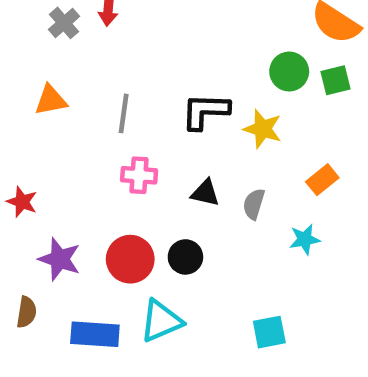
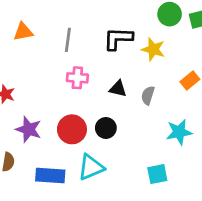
cyan star: (305, 239) -> (179, 132), moved, size x1.4

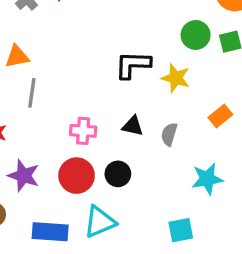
gray line: (68, 40) -> (32, 93), moved
pink cross: (77, 78) -> (83, 131), moved

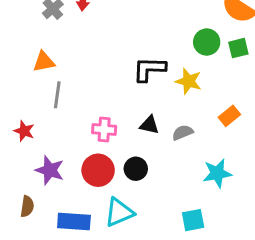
gray semicircle: (169, 134) -> (183, 133), turned 50

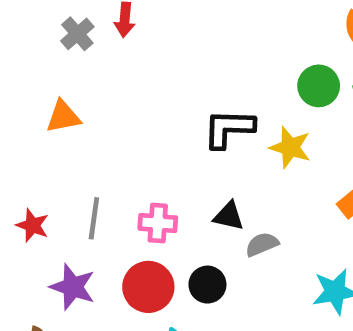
gray line: (57, 95) -> (94, 218), moved
gray semicircle: (183, 133) -> (262, 244), moved

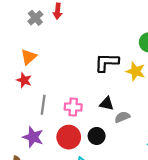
orange triangle: (63, 117) -> (29, 57), turned -30
red star: (32, 225) -> (24, 80), moved

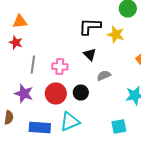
orange triangle: (29, 57) -> (20, 22), turned 35
black triangle: (107, 104) -> (90, 54), moved, turned 32

